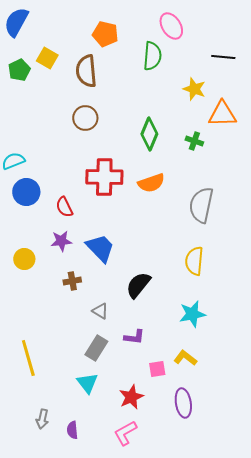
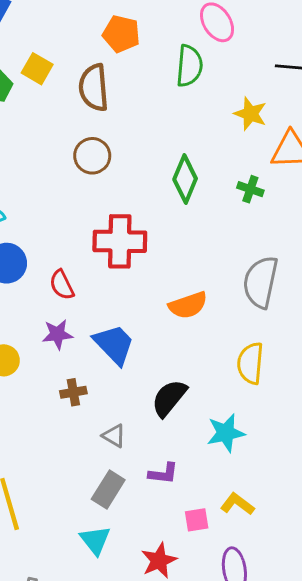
orange semicircle: (151, 183) -> (188, 305), moved
cyan star: (192, 314) -> (226, 433), moved

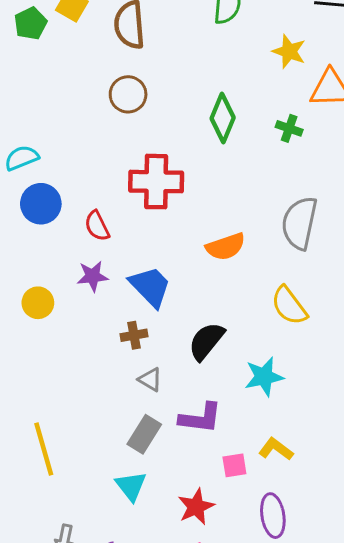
yellow semicircle: (250, 363) -> (289, 306), turned -42
brown cross: (73, 392) -> (134, 335), moved
purple L-shape: (163, 474) -> (200, 418), size x1.4

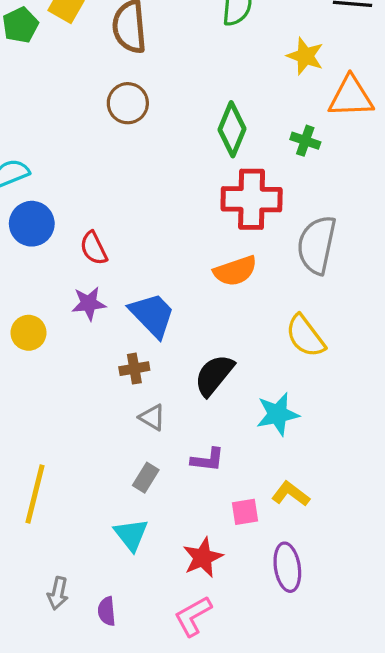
red cross: (156, 182) -> (252, 199), moved
purple L-shape: (200, 418) -> (208, 460), size x0.7
gray rectangle: (144, 434) -> (146, 478), size x0.7
yellow line: (44, 449) -> (35, 494), turned 30

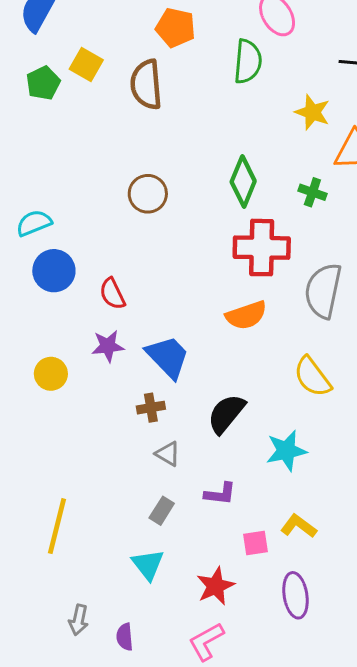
brown circle: (128, 103) -> (148, 194), moved

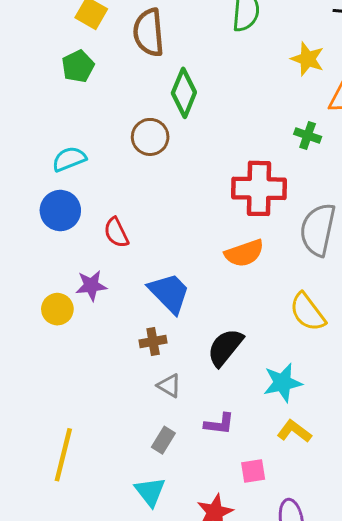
green pentagon: (43, 83) -> (78, 66), moved
green diamond: (243, 181) -> (184, 93), moved
cyan semicircle: (34, 223) -> (69, 159), moved
purple star: (108, 346) -> (91, 286), moved
yellow L-shape: (299, 526) -> (294, 431), moved

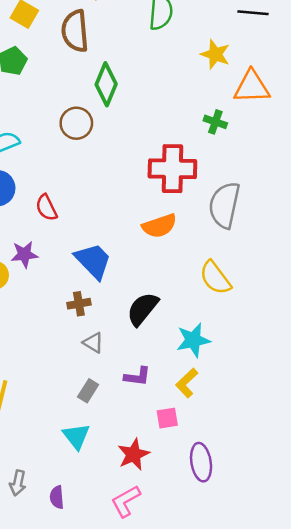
yellow L-shape: (294, 431) -> (187, 383), moved, turned -80

